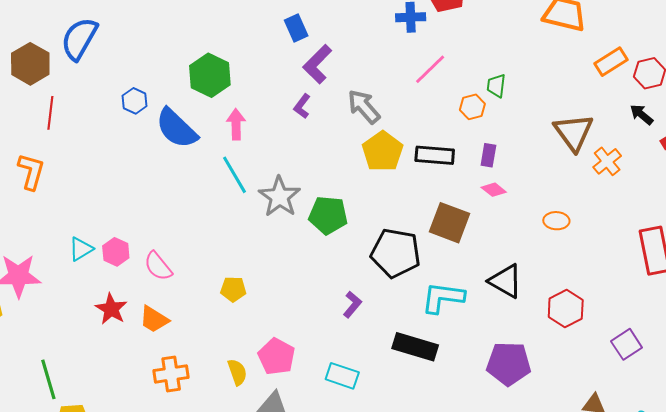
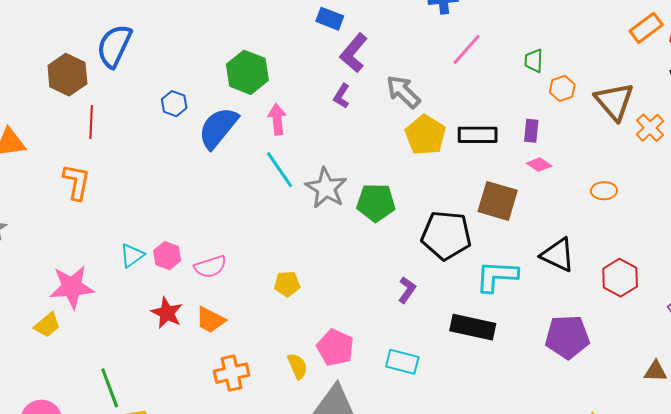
blue rectangle: (296, 28) -> (330, 19), turned -40
orange hexagon: (472, 107) -> (562, 88), moved
blue semicircle: (177, 128) -> (218, 128), turned 90
pink semicircle: (158, 266) -> (210, 267), turned -64

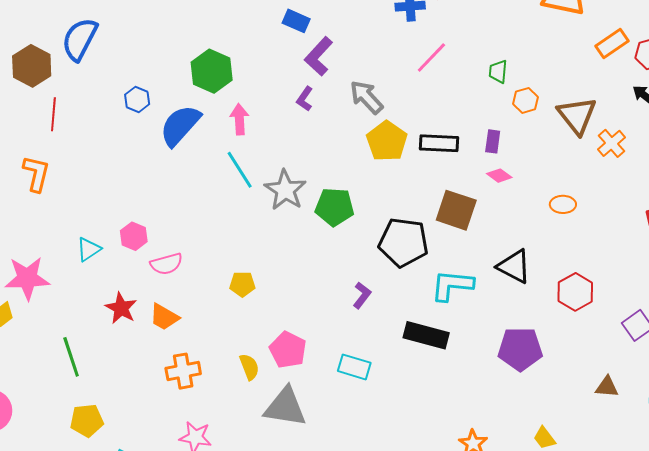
pink hexagon: (167, 256) -> (134, 236), moved
green line: (110, 388) -> (71, 357), moved

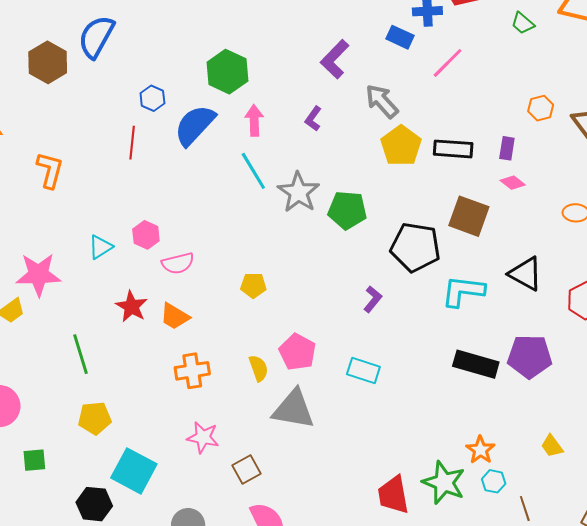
blue rectangle: (296, 21) -> (400, 37), moved
green trapezoid: (498, 72) -> (523, 23), moved, turned -55
purple L-shape: (305, 99) -> (313, 119), moved
red line: (53, 114) -> (132, 143), moved
black rectangle: (426, 335) -> (476, 364), moved

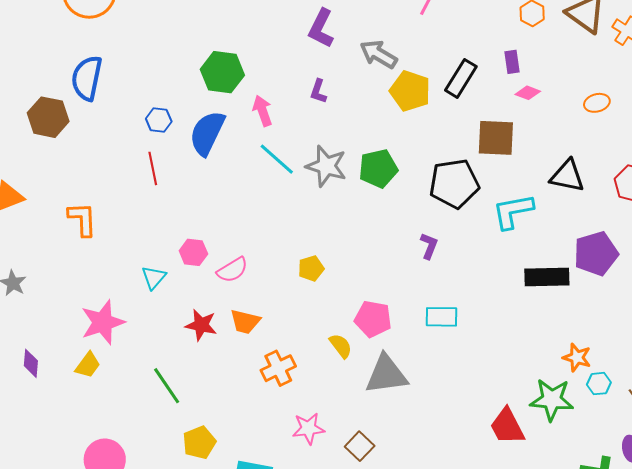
black rectangle: (453, 149) -> (461, 78), turned -45

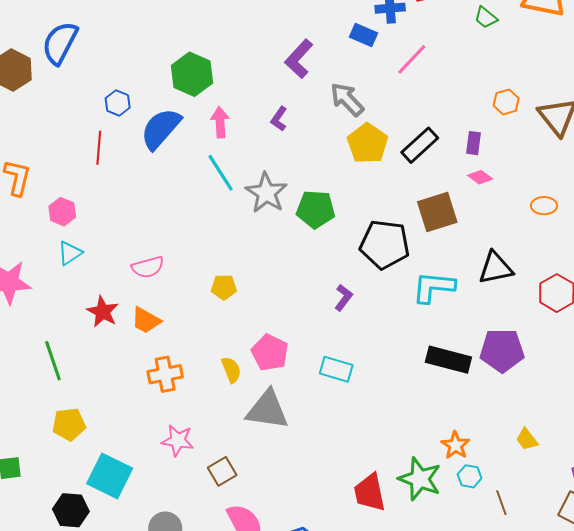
brown square: (496, 138) -> (437, 212), turned -36
black triangle: (567, 176) -> (496, 268), turned -39
pink hexagon: (193, 252) -> (62, 212), moved

